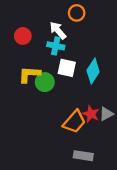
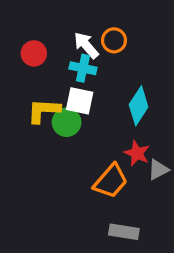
orange circle: (77, 13) -> (114, 40), moved
white square: (67, 68) -> (80, 101), moved
red star: (91, 114) -> (137, 153), moved

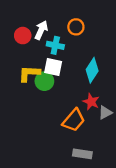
white arrow: (86, 45) -> (41, 30), moved, turned 66

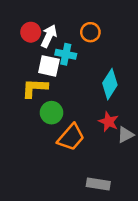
red circle: (23, 36) -> (31, 32), moved
white square: (53, 67) -> (49, 66), moved
green circle: (44, 81) -> (51, 113), moved
orange trapezoid: (74, 120) -> (71, 137), moved

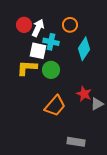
cyan diamond: (110, 84) -> (84, 49), moved
green circle: (51, 113) -> (51, 70), moved

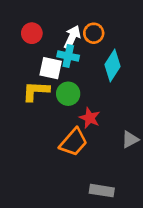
white arrow: (38, 28) -> (72, 37), moved
red star: (84, 94) -> (90, 118), moved

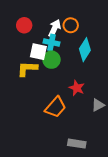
green circle: (68, 94) -> (51, 60), moved
red star: (90, 118) -> (77, 88), moved

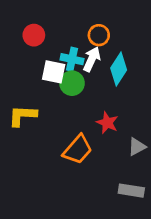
white arrow: (55, 28) -> (92, 59), moved
yellow L-shape: (27, 69) -> (23, 116), moved
gray rectangle: (77, 144) -> (131, 191), moved

